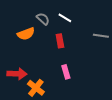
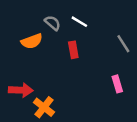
gray line: (101, 36) -> (123, 44), turned 49
pink rectangle: (66, 72) -> (117, 84), moved

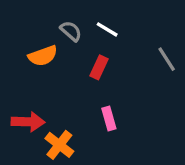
red rectangle: (73, 50) -> (99, 67), turned 35
pink rectangle: (117, 84) -> (109, 118), moved

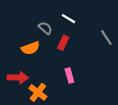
gray semicircle: (71, 31) -> (45, 28), moved
orange semicircle: (43, 56) -> (30, 48), moved

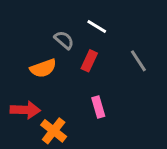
gray line: (106, 38) -> (138, 61), moved

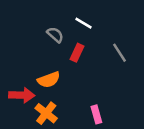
orange semicircle: (43, 68) -> (49, 80), moved
pink rectangle: (98, 107) -> (96, 114), moved

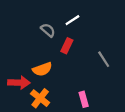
white line: (83, 23) -> (72, 20), turned -64
gray line: (119, 53) -> (104, 59), moved

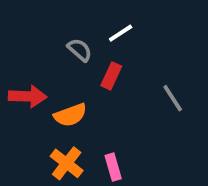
red arrow: (19, 83) -> (28, 96), moved
pink rectangle: (84, 99) -> (113, 167), moved

